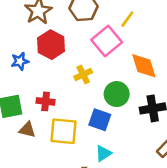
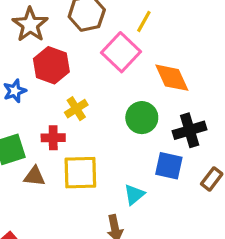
yellow cross: (83, 74) -> (76, 109), moved
blue square: (100, 120) -> (169, 166), moved

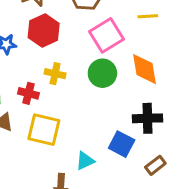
yellow line: (144, 21) -> (148, 16), moved, turned 42
yellow cross: (76, 109) -> (55, 74), turned 30
green circle: (142, 118) -> (102, 73), moved

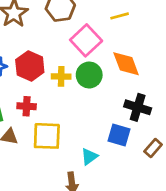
red hexagon: (44, 31) -> (30, 66), moved
yellow cross: (55, 74) -> (61, 76), moved
black cross: (148, 118) -> (138, 107), turned 30

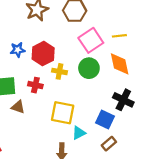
yellow line: (120, 16) -> (119, 36), moved
yellow cross: (61, 76) -> (59, 71), moved
yellow square: (47, 136) -> (63, 113), moved
brown rectangle: (153, 148) -> (109, 144), moved

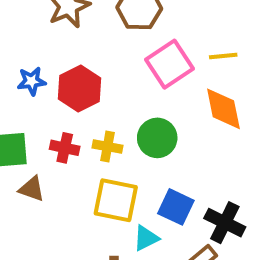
green circle: (89, 68) -> (157, 138), moved
yellow cross: (59, 71) -> (107, 147), moved
black cross: (123, 100) -> (225, 223), moved
blue square: (105, 119) -> (176, 207), moved

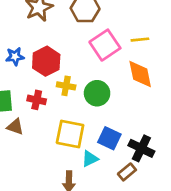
yellow cross: (107, 147) -> (66, 86), moved

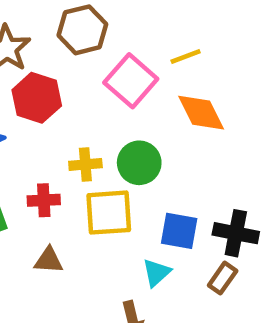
red hexagon: (46, 61) -> (37, 98), moved
brown triangle: (15, 127) -> (49, 260), moved
yellow square: (70, 134) -> (109, 213), moved

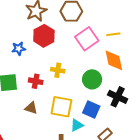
green circle: (139, 163) -> (92, 79), moved
yellow square: (109, 213) -> (61, 107), moved
black cross: (236, 233) -> (118, 97), moved

